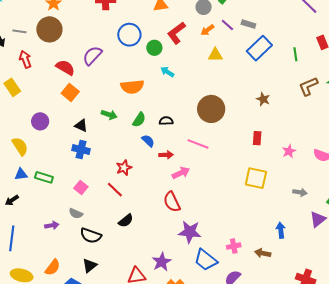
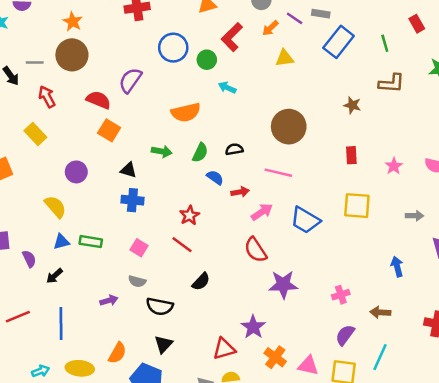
brown L-shape: (308, 86) -> (392, 83), moved, turned -145
brown arrow: (263, 253) -> (380, 312), moved
blue trapezoid: (206, 260) -> (305, 220), moved

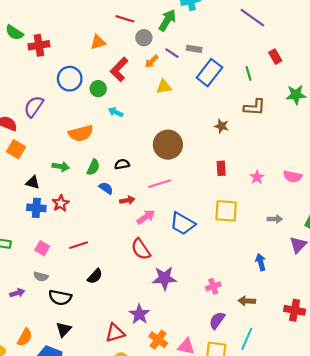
pink line: (278, 173) -> (159, 184), turned -30
red star: (190, 215) -> (61, 203), moved
red line: (182, 245) -> (79, 245), turned -54

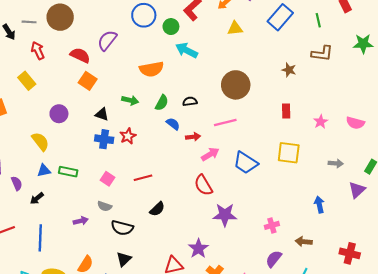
cyan arrow: (116, 112) -> (187, 50), size x1.5

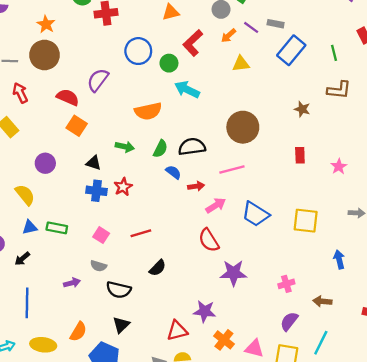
black semicircle: (190, 101) -> (192, 147), size x1.6
yellow square: (289, 153) -> (306, 221), moved
purple star: (198, 249) -> (204, 311), turned -30

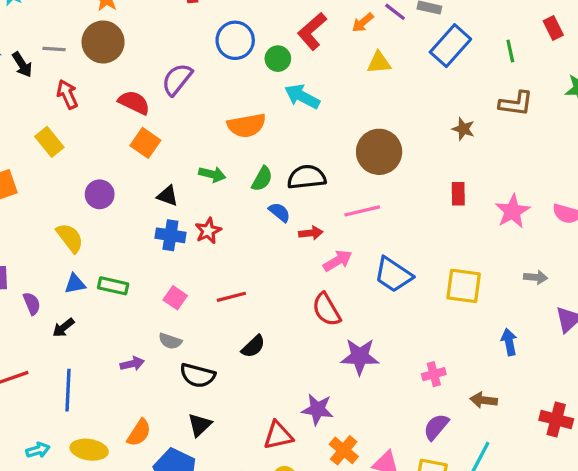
pink star: (339, 167) -> (512, 211), size x1.5

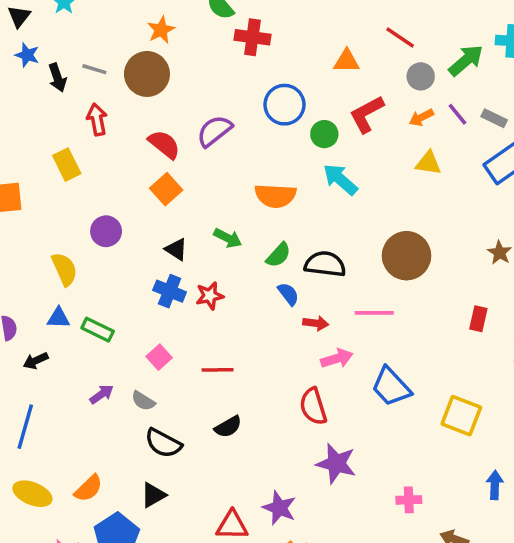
purple arrow: (132, 364) -> (102, 394), moved, turned -35

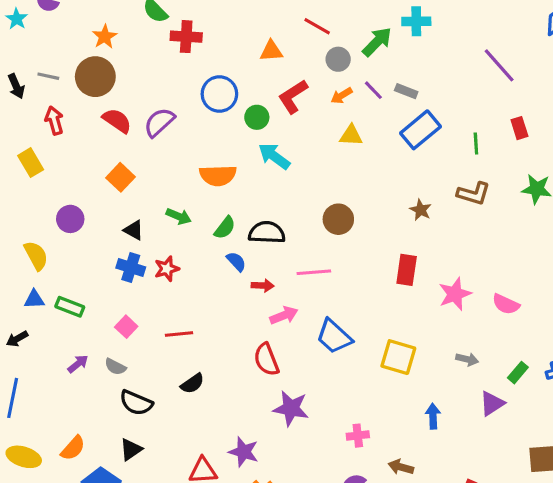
red semicircle: (164, 144) -> (117, 121), moved
brown circle: (407, 256) -> (338, 219), size x0.7
red rectangle: (478, 319) -> (407, 270), size x1.4

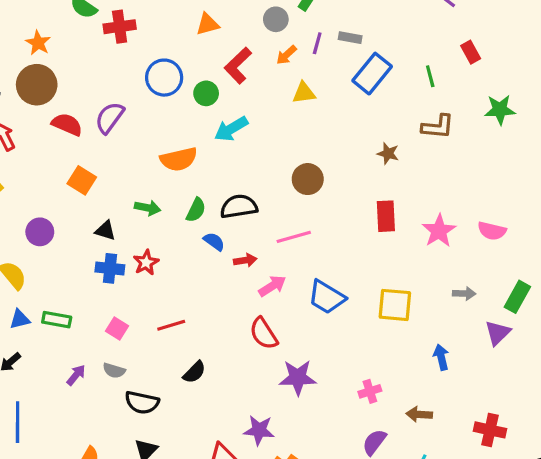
purple line: (373, 90) -> (317, 43), turned 70
cyan arrow: (274, 156) -> (231, 129), turned -56
green rectangle: (518, 373) -> (517, 297), size x1.4

